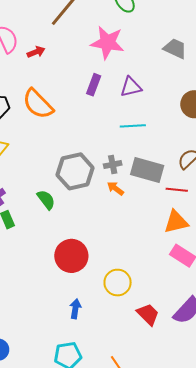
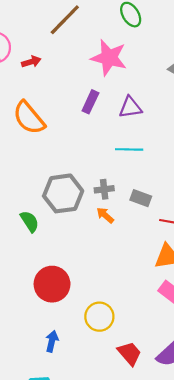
gray rectangle: (147, 170) -> (141, 198), size x0.6

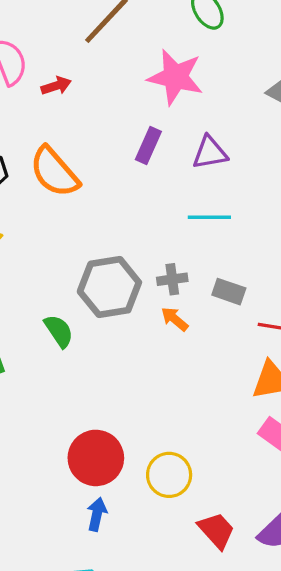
red circle: (52, 284) -> (96, 458), moved

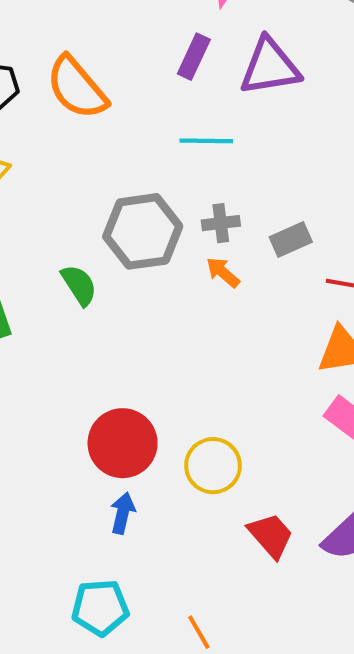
purple triangle: (210, 153) -> (270, 67), size x1.4
cyan line: (209, 217) -> (206, 141), moved
gray rectangle: (229, 292) -> (291, 239), turned -44

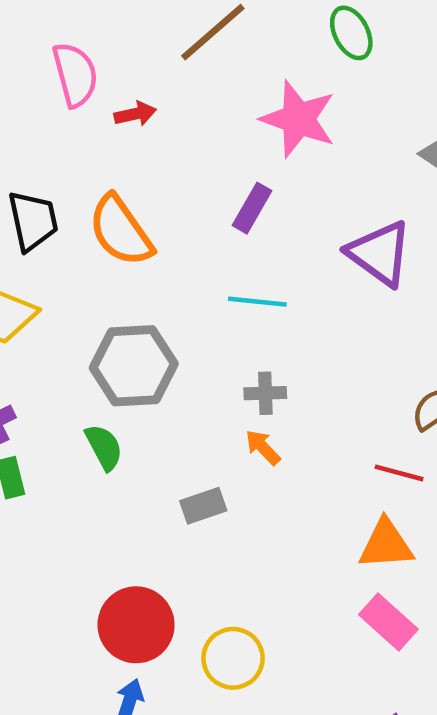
purple triangle: (270, 67) -> (380, 253), moved, turned 40
gray hexagon: (143, 231) -> (134, 366), moved
gray rectangle: (291, 239) -> (203, 506), moved

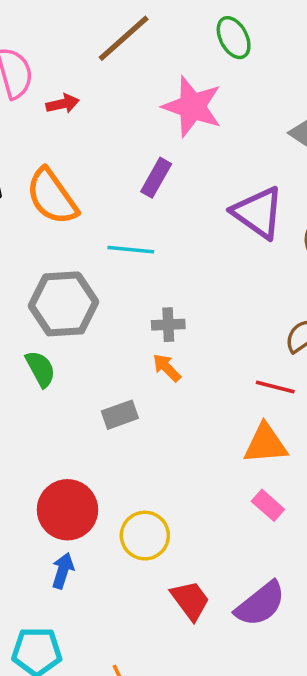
cyan line: (257, 302) -> (131, 250), moved
pink rectangle: (388, 622) -> (268, 505), size x0.7

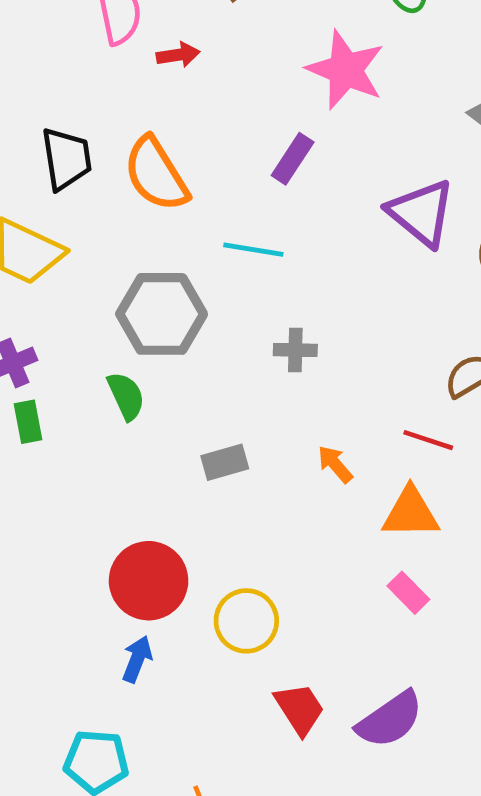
orange arrow: (167, 368) -> (335, 464), moved

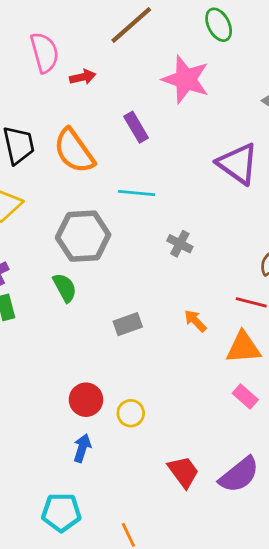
purple rectangle: (293, 159) -> (136, 127), moved, turned -60
gray cross: (295, 350) -> (180, 244), moved, turned 30
red circle: (149, 581) -> (86, 400), size x0.7
yellow circle: (246, 621) -> (131, 413), moved, size x0.7

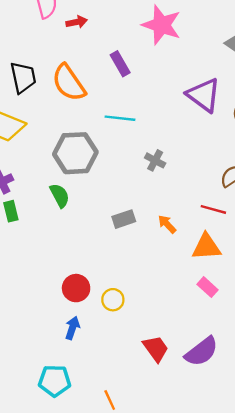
gray rectangle: (128, 324) -> (124, 219), moved

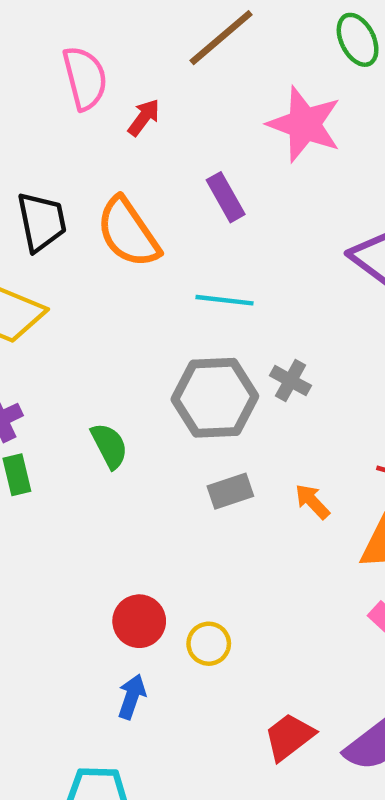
red arrow: (77, 22) -> (144, 117), turned -42
gray hexagon: (75, 153) -> (215, 398), moved
red trapezoid: (156, 349) -> (289, 737), turned -92

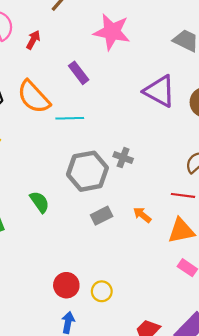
cyan line: (224, 300) -> (70, 118), moved

